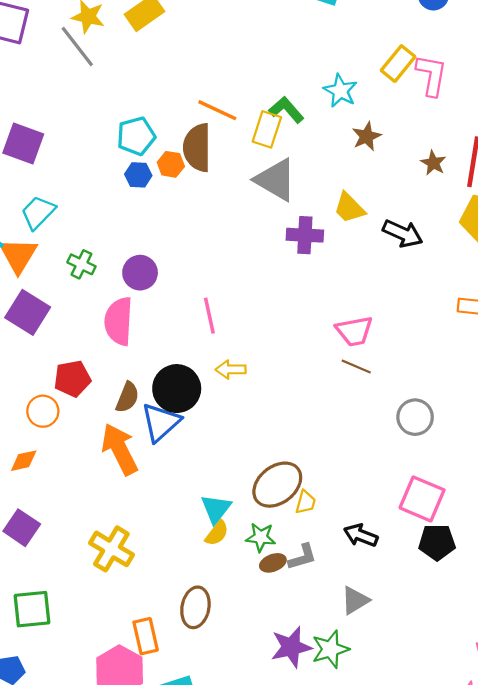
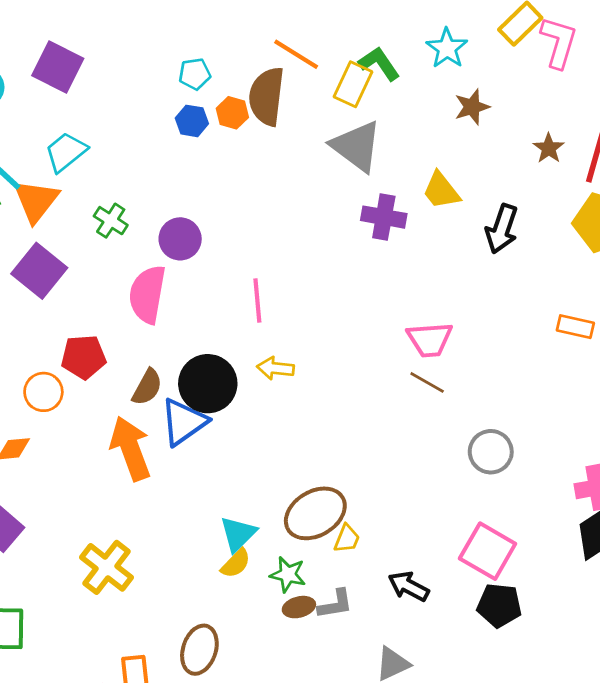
cyan pentagon: (136, 136) -> (195, 74), size x0.7
black arrow: (403, 233) -> (502, 229), turned 78

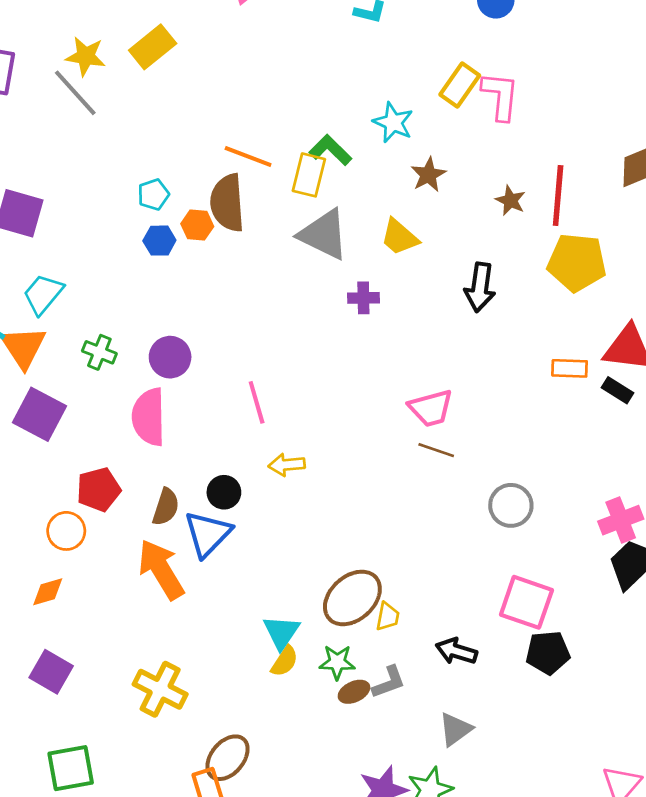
yellow trapezoid: (441, 191) -> (399, 237), moved
purple cross: (384, 217) -> (363, 298), size x0.7
black circle: (208, 384) -> (224, 492), size x0.6
brown ellipse: (199, 650) -> (227, 758), moved, turned 33

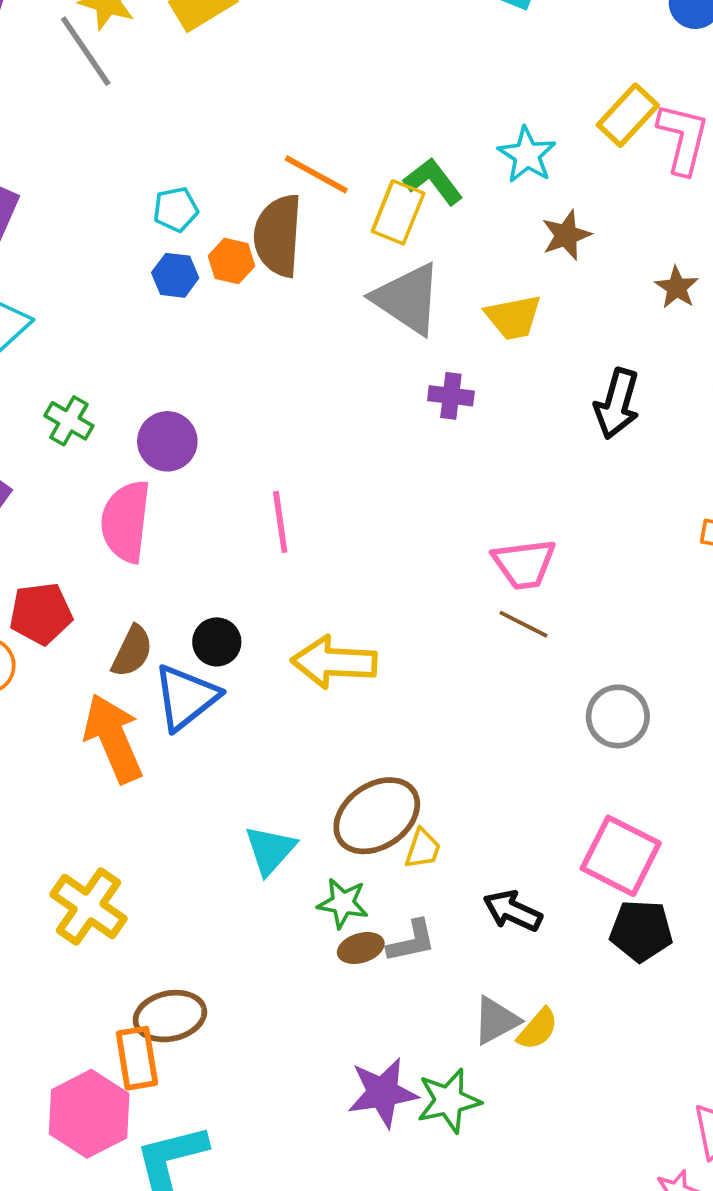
yellow trapezoid: (399, 237) -> (513, 317), turned -60
yellow arrow: (287, 465) -> (334, 662), moved, size x1.6
yellow semicircle: (285, 661) -> (538, 1029), moved
brown ellipse: (227, 758) -> (170, 1016), turned 30

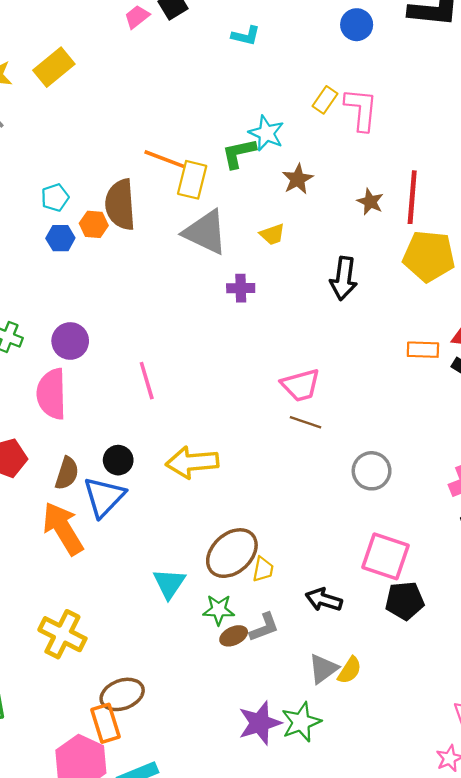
yellow rectangle: (628, 115) -> (325, 100), size x0.7
orange line: (316, 174) -> (165, 159), moved
green L-shape: (433, 181) -> (239, 153), moved, turned -57
yellow trapezoid: (513, 317) -> (272, 234), size x0.7

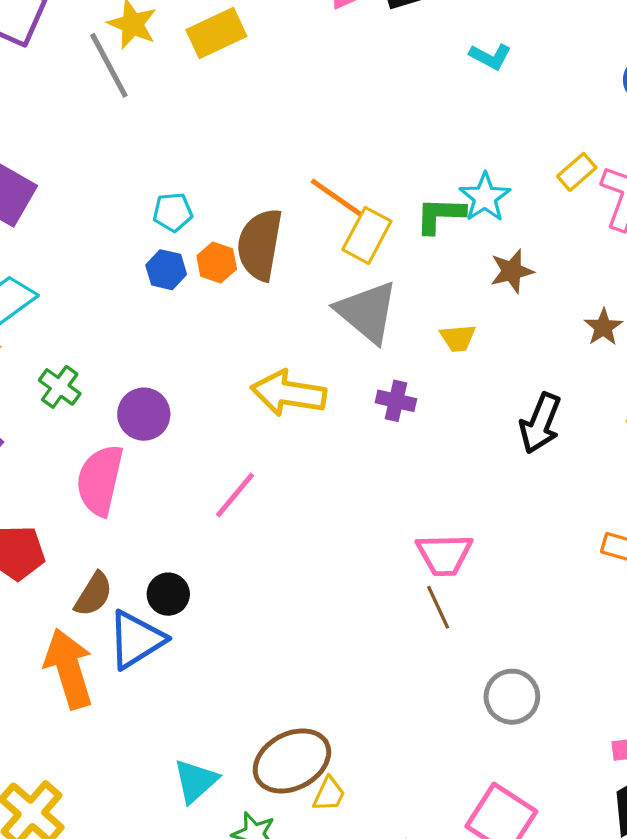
pink line: (147, 381) -> (235, 495), turned 42
brown line: (305, 422) -> (438, 607), turned 32
yellow arrow: (192, 462) -> (289, 393), moved

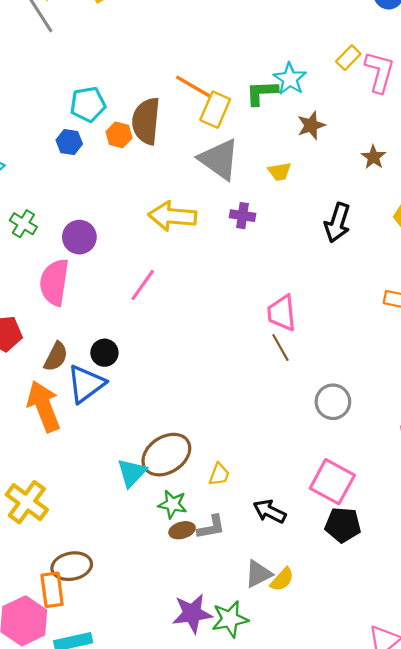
cyan pentagon: (173, 212) -> (88, 104), size x1.4
blue hexagon: (166, 270) -> (69, 142), moved
pink trapezoid: (444, 555) -> (282, 313), turned 90
brown ellipse: (292, 761) -> (166, 455), moved

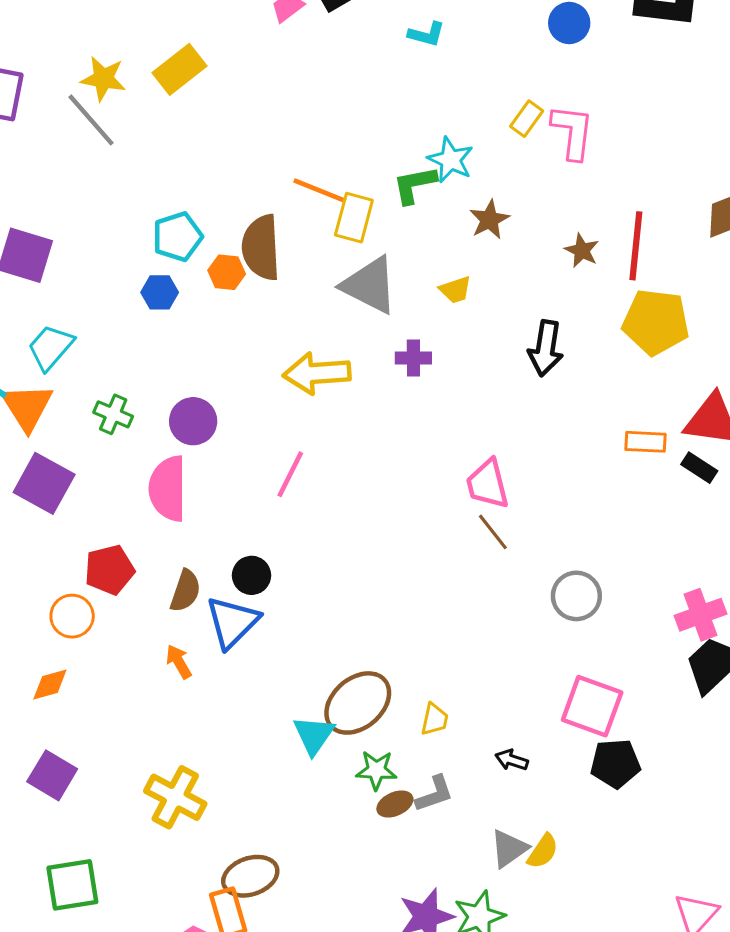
orange arrow: (44, 406) -> (179, 662), size x0.5
black arrow: (270, 511) -> (512, 760), size x0.7

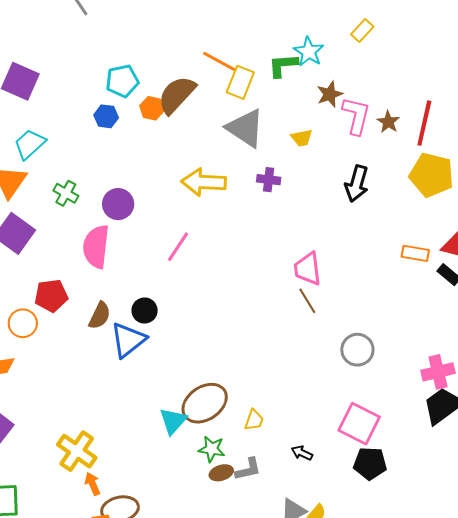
pink L-shape: (573, 132) -> (356, 116), moved
brown semicircle: (261, 248) -> (177, 95), turned 39
orange arrow: (179, 662) -> (92, 484), moved

